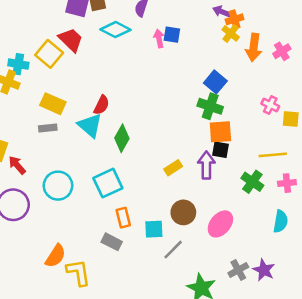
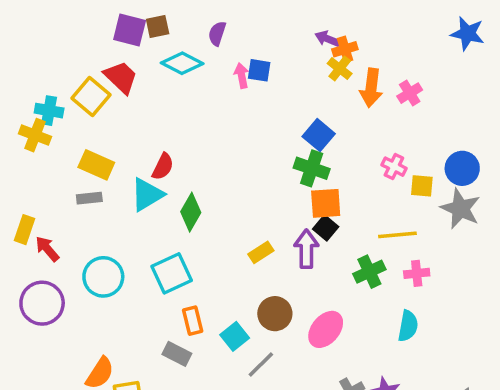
cyan triangle: (90, 125) -> (147, 195), turned 48
black square: (220, 150) -> (326, 228), turned 30
green cross: (252, 182) -> (369, 272), turned 30
cyan square: (154, 229) -> (235, 336), turned -36

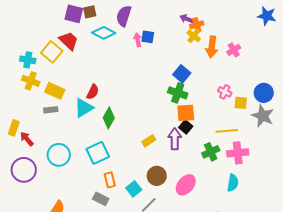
purple semicircle: (217, 34) -> (124, 16), size x1.5
yellow cross: (35, 135) -> (31, 81), moved
pink cross: (417, 273) -> (238, 153), size x1.5

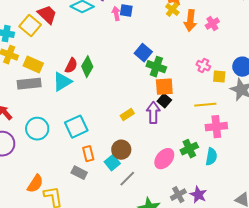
blue square: (182, 74) -> (143, 53), moved
gray rectangle: (51, 110) -> (29, 84), size x1.6
green diamond: (109, 118) -> (87, 67), moved
green cross: (211, 152) -> (189, 149), moved
brown circle: (157, 176) -> (121, 150), moved

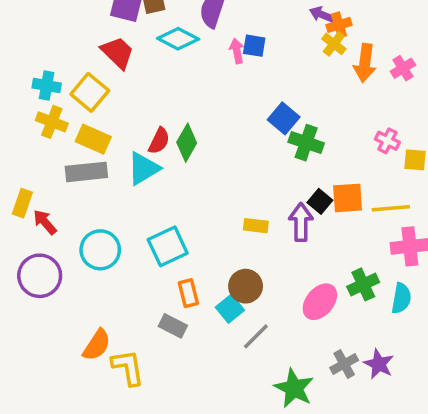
yellow square: (30, 26) -> (90, 92), moved
orange square: (164, 87) -> (348, 198), moved
yellow rectangle: (127, 115) -> (256, 226), turned 40

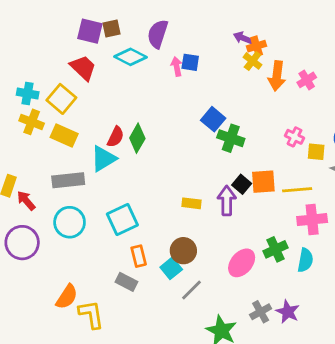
gray rectangle: (86, 172) -> (68, 180), moved

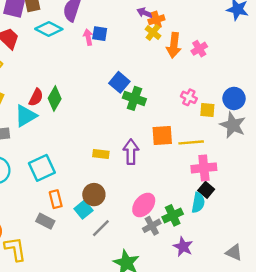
black square: (242, 184) -> (206, 190), moved
green cross: (276, 249) -> (173, 215), moved
gray cross: (261, 312) -> (152, 226), moved

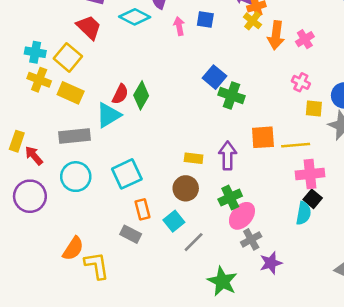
blue square: (100, 34) -> (205, 20), moved
pink cross: (189, 97) -> (301, 82), moved
brown circle: (94, 195) -> (186, 188), moved
green cross: (173, 215) -> (230, 198), moved
purple star: (183, 247) -> (271, 263), moved, turned 30

